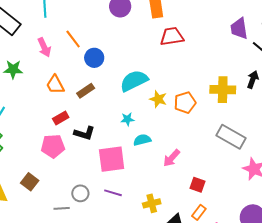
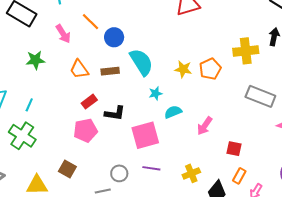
cyan semicircle: (134, 81) -> (141, 62), moved, turned 92
brown rectangle: (86, 91) -> (110, 71), turned 36

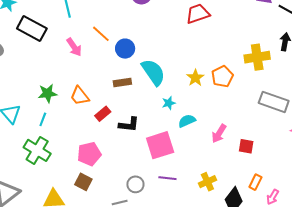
green star: (35, 60) -> (48, 93), moved
orange trapezoid: (79, 69) -> (80, 96), moved
yellow star: (183, 69) -> (195, 78), turned 30
pink pentagon: (85, 130) -> (89, 154), moved
red square: (234, 149) -> (246, 146), moved

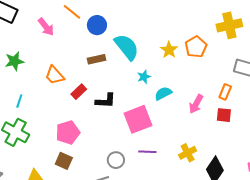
green star: (48, 93) -> (14, 61), moved
orange rectangle: (255, 182) -> (225, 92), moved

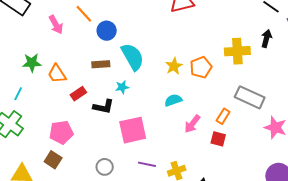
green star: (14, 61) -> (32, 63), moved
cyan star: (144, 77) -> (122, 87), moved
cyan semicircle: (163, 93) -> (173, 100), moved
purple line: (147, 152) -> (147, 164), moved

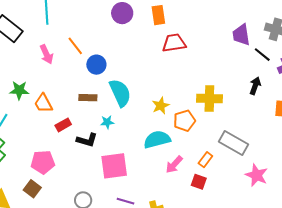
yellow cross: (237, 51) -> (209, 98), moved
orange pentagon: (201, 67) -> (184, 121), moved
cyan semicircle: (173, 100) -> (157, 139), size x1.5

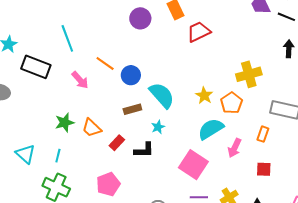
pink square: (114, 166) -> (193, 165), moved, turned -32
red square: (199, 182) -> (264, 169), moved

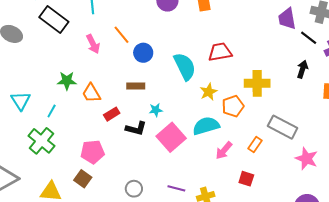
red trapezoid: (199, 32) -> (220, 52), moved
cyan semicircle: (162, 95) -> (185, 66), moved
pink square: (193, 165) -> (171, 137), moved

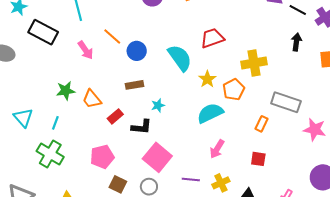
pink square: (171, 137) -> (157, 157), moved
pink arrow: (224, 150) -> (217, 149), moved
brown square: (83, 179) -> (118, 184), moved

